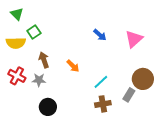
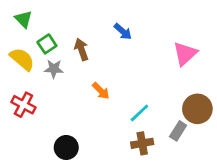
blue arrow: (100, 35) -> (123, 32), moved
yellow semicircle: (16, 43) -> (22, 59), turned -138
brown arrow: (44, 60) -> (81, 49), moved
gray star: (39, 80) -> (54, 69), moved

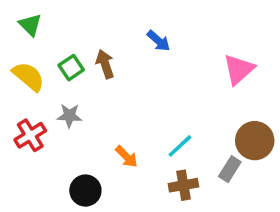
green square: (47, 44) -> (71, 68), moved
gray star: (54, 69) -> (69, 116), moved
orange arrow: (101, 91) -> (126, 157), moved
red cross: (23, 105) -> (30, 135), turned 30

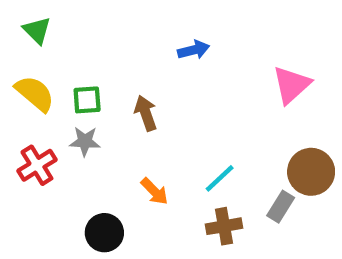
blue arrow: (159, 41) -> (194, 50), turned -55
brown arrow: (105, 64) -> (146, 113), moved
green square: (71, 68) -> (87, 100), moved, turned 30

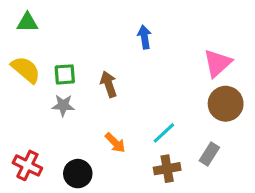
green triangle: (37, 30) -> (27, 22), turned -45
blue arrow: (194, 50) -> (144, 37), turned -85
red cross: (37, 165) -> (27, 165), moved, turned -32
brown circle: (311, 172) -> (226, 104), moved

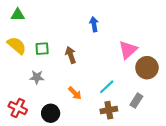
pink triangle: (217, 63) -> (128, 50), moved
gray star: (63, 105) -> (37, 77), moved

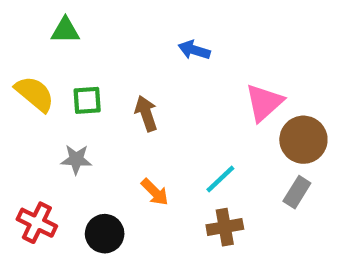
green triangle: (18, 15) -> (65, 30), moved
blue arrow: (94, 24) -> (194, 50), turned -64
gray rectangle: (136, 101) -> (297, 192), moved

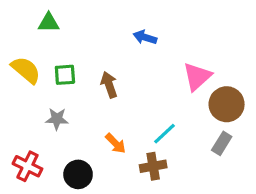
brown cross: (225, 227) -> (153, 166), moved

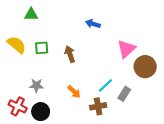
gray star: (57, 119) -> (36, 85), moved
gray rectangle: (222, 143) -> (124, 94), moved
black circle: (78, 174) -> (41, 112), moved

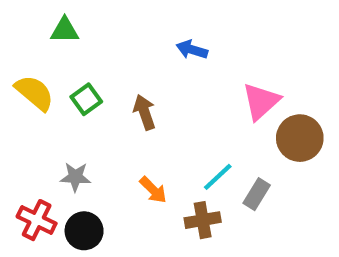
green square: (42, 48) -> (86, 99), turned -32

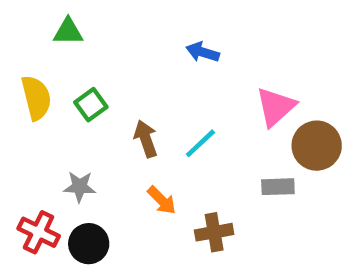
yellow semicircle: (34, 93) -> (36, 98), turned 36
brown arrow: (144, 112) -> (146, 139), moved
cyan line: (218, 177) -> (200, 143), moved
gray rectangle: (257, 194) -> (278, 187), moved, turned 56

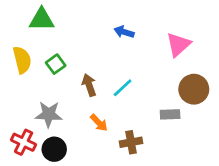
green triangle: (68, 32) -> (42, 19), size x1.4
pink triangle: (276, 107) -> (178, 45), moved
gray star: (80, 187) -> (49, 114), size x1.4

